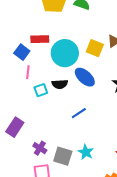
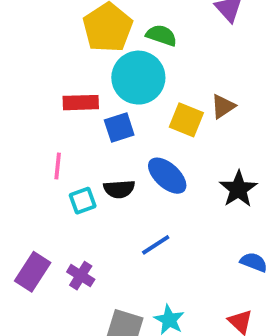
blue square: (22, 52) -> (119, 128), moved, turned 35
cyan circle: (65, 53) -> (138, 78), moved
purple cross: (40, 148) -> (81, 276), moved

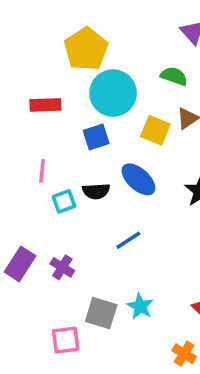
green semicircle: (161, 35) -> (174, 76), moved
red rectangle: (81, 103) -> (45, 105), moved

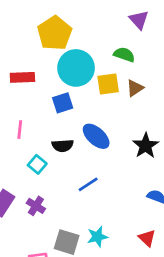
yellow square: (155, 130) -> (108, 84), moved, turned -30
cyan square: (64, 201) -> (37, 164), moved, turned -30
cyan star: (140, 306) -> (97, 237), turned 30

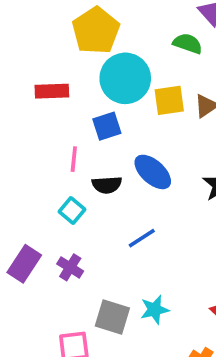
green semicircle: (124, 55) -> (188, 43), moved
pink line: (20, 130) -> (74, 159), moved

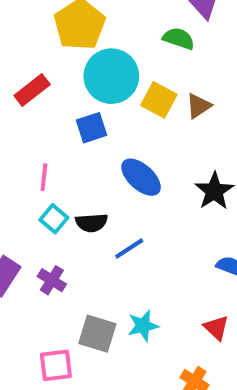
red rectangle: (52, 91) -> (32, 90), turned -36
yellow square: (169, 100) -> (159, 100), turned 36
pink line: (74, 159) -> (44, 177), moved
black semicircle: (107, 185) -> (92, 223), moved

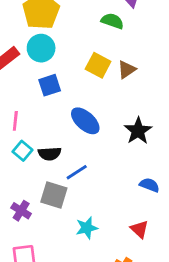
cyan circle: (111, 76) -> (41, 48), moved, size x0.7
purple cross: (52, 280) -> (21, 211), moved
gray square: (97, 334) -> (54, 195), moved

